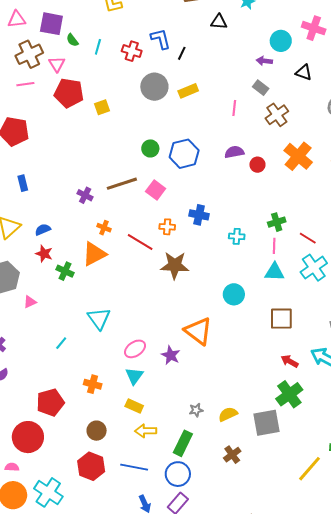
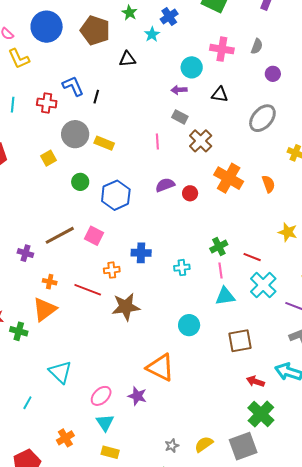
yellow rectangle: (188, 91) -> (104, 143), moved, turned 54
yellow square: (102, 107) -> (49, 158), moved
green circle: (150, 148) -> (80, 182), moved
orange cross: (93, 384) -> (65, 438), turned -36

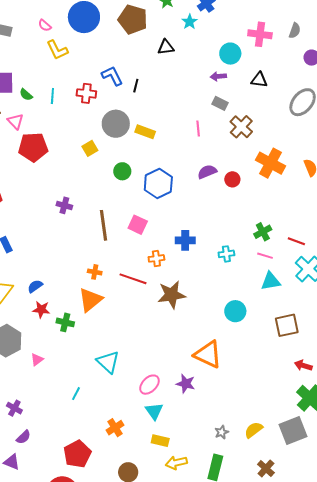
brown line: (60, 235) -> (103, 225), turned -68
purple cross: (25, 253) -> (64, 205), moved
pink line: (220, 270) -> (265, 256), turned -63

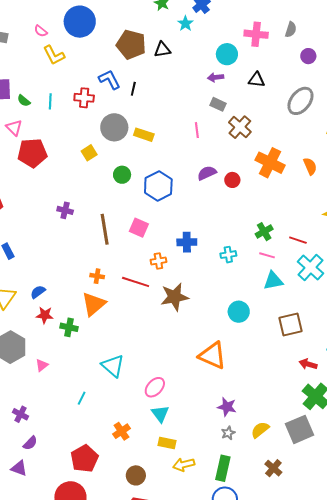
brown pentagon: (133, 19) -> (131, 45), moved
purple star: (186, 384) -> (227, 407), moved

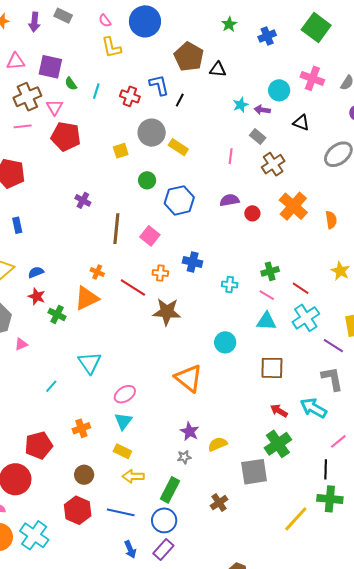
cyan star: (185, 23) -> (241, 105), moved
yellow semicircle: (260, 430) -> (218, 444), moved

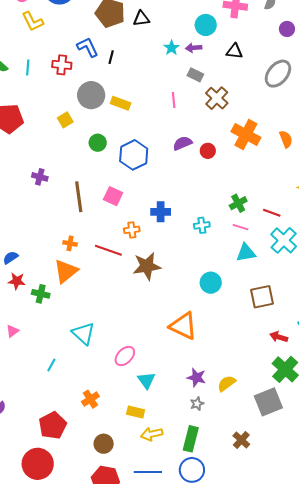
cyan triangle: (123, 421) -> (146, 380), moved

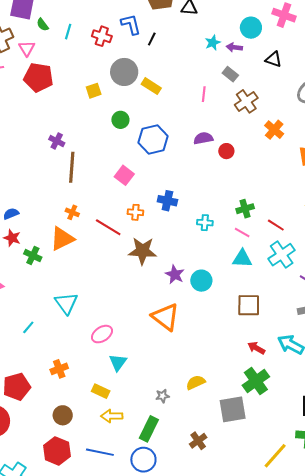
orange cross: (246, 135) -> (274, 130), moved, size x0.7
brown line: (79, 197) -> (72, 167), moved
purple star: (196, 377) -> (175, 274), moved

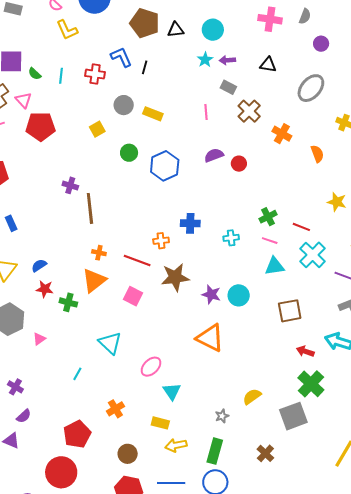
cyan circle: (251, 28) -> (213, 30), moved
gray circle: (124, 72) -> (124, 105), size x0.7
pink square: (124, 175) -> (133, 296), moved

